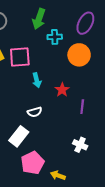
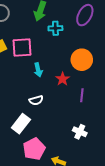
orange circle: (79, 55) -> (82, 60), moved

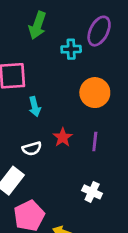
cyan cross: (55, 28) -> (71, 49), moved
red star: (63, 79) -> (63, 137), moved

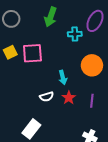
cyan arrow: (35, 107) -> (63, 77), moved
white semicircle: (32, 149) -> (47, 97), moved

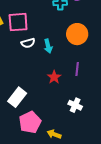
white semicircle: (47, 97) -> (28, 43), moved
red star: (69, 98) -> (54, 77), moved

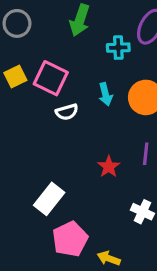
pink square: (18, 22) -> (51, 78), turned 30
cyan arrow: (48, 46) -> (105, 94), moved

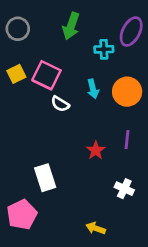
white semicircle: (67, 112) -> (60, 104), turned 48
white rectangle: (49, 199) -> (45, 178), turned -56
pink pentagon: (70, 239) -> (22, 215), moved

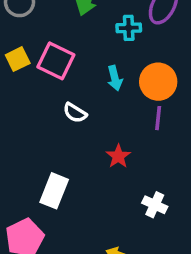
white semicircle: (60, 104) -> (75, 113), moved
purple line: (127, 139) -> (158, 118), moved
white rectangle: (45, 178) -> (54, 191), turned 40

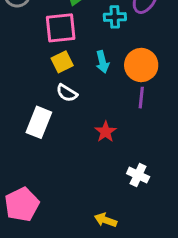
yellow square: (18, 59) -> (62, 62), moved
pink square: (56, 61) -> (61, 28), moved, turned -32
white rectangle: (54, 191) -> (39, 122), moved

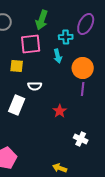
yellow square: (62, 62) -> (17, 66), moved, turned 32
cyan arrow: (102, 62) -> (58, 56), moved
white semicircle: (67, 93) -> (35, 86), turned -32

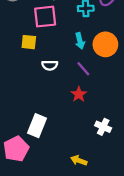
cyan arrow: (58, 56) -> (80, 41), moved
purple line: (83, 89) -> (83, 69), moved, turned -48
white rectangle: (17, 105) -> (37, 126), moved

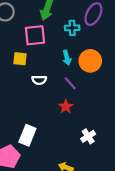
white cross: (103, 127) -> (88, 136), turned 32

